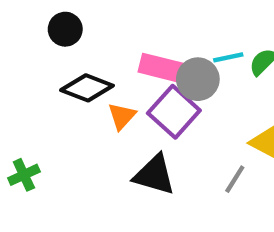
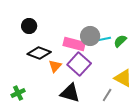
gray circle: (198, 79) -> (90, 36), moved
green cross: (24, 175) -> (18, 93), moved

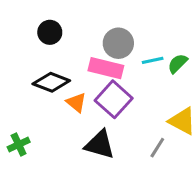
black circle: (29, 26) -> (50, 32), moved
gray circle: (90, 36) -> (118, 43), moved
orange triangle: (55, 66) -> (76, 102), turned -32

